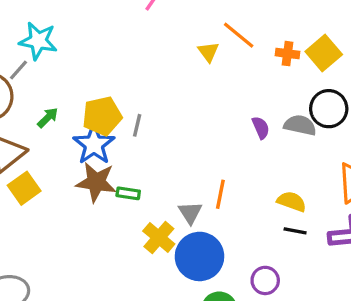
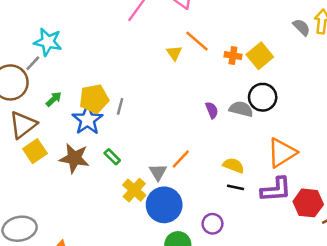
brown star: (96, 182) -> (74, 158), moved
green rectangle: (128, 193) -> (112, 157), turned 35
orange line: (220, 194) -> (181, 159), turned 30

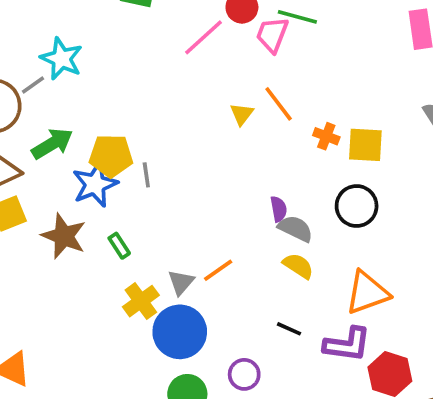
yellow square: (260, 56) -> (365, 145), turned 30
green arrow: (54, 99) -> (52, 144), size x1.6
gray line: (120, 106) -> (146, 175), turned -35
gray semicircle: (241, 109) -> (295, 229), moved
yellow semicircle: (233, 166) -> (298, 266), moved

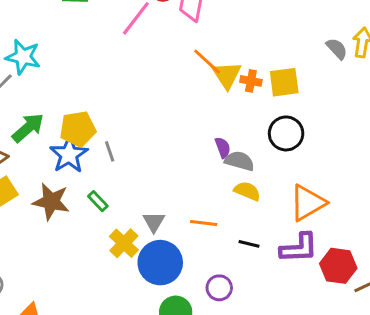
yellow triangle: (242, 114) -> (227, 75), moved, size x1.5
gray line: (146, 175) -> (110, 151), moved
orange line: (218, 270) -> (204, 223), moved, turned 52

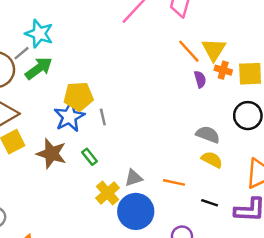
yellow triangle: (227, 75) -> (214, 50), moved
green arrow: (28, 128) -> (39, 68), moved
purple semicircle: (223, 147) -> (200, 79), moved
gray triangle: (154, 222) -> (134, 178), turned 36

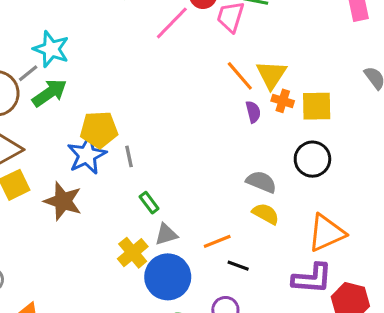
green rectangle: (90, 157) -> (149, 203), moved
orange line: (174, 182) -> (217, 241), turned -35
black line: (210, 203) -> (238, 266), moved

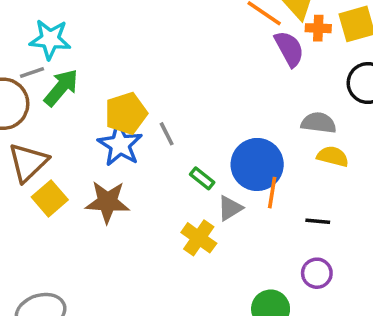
gray line: (28, 73) -> (32, 72), turned 35
purple semicircle: (253, 112) -> (289, 49), size x1.5
orange line: (217, 241) -> (272, 193), moved, turned -44
blue circle: (168, 277) -> (257, 164), moved

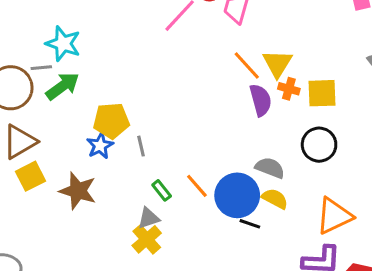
blue star: (120, 145) -> (100, 146), size x0.7
blue circle: (257, 164) -> (237, 195), moved
orange line: (272, 193) -> (197, 186), moved, turned -64
gray triangle: (230, 208) -> (149, 218), moved
black line: (318, 221) -> (250, 224), moved

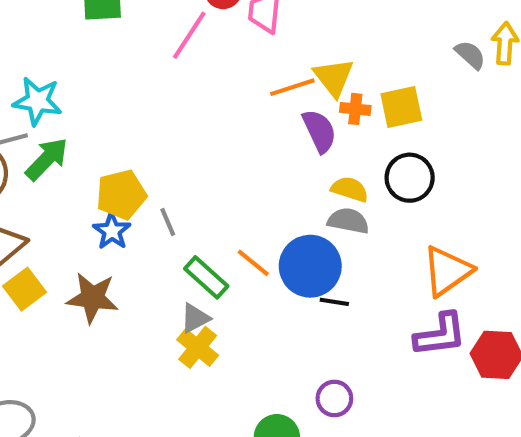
orange line: (247, 65) -> (292, 87), turned -56
green rectangle: (162, 190) -> (206, 277), size x1.5
yellow semicircle: (275, 199) -> (350, 189), moved

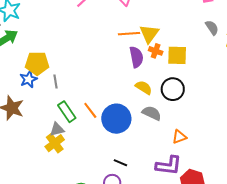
gray semicircle: (470, 55) -> (212, 28), moved
gray semicircle: (348, 221) -> (152, 113), moved
orange triangle: (447, 271) -> (179, 137), size x0.6
black line: (334, 302) -> (120, 163), moved

